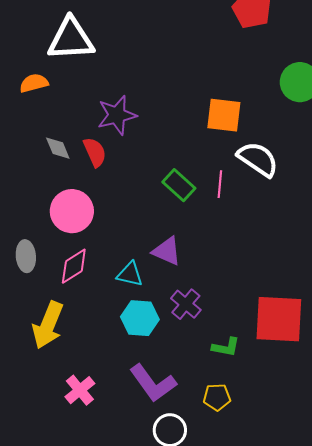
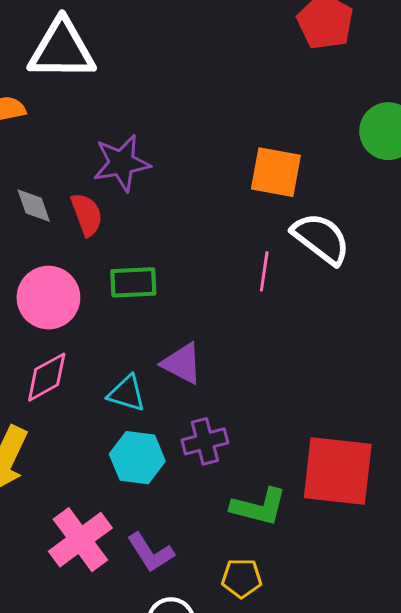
green rectangle: (179, 185) -> (133, 282), moved, turned -48
purple cross: (186, 304) -> (205, 441), turned 32
green L-shape: (226, 347) -> (259, 507), size x1.4
purple L-shape: (153, 383) -> (151, 552), size x0.7
pink cross: (80, 390) -> (80, 540), moved, size x1.4

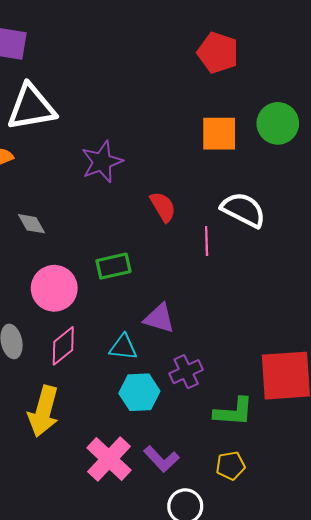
purple star: (122, 163) -> (102, 162), moved
orange square: (276, 172) -> (219, 134), moved
red semicircle: (87, 214) -> (163, 207), moved

